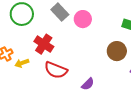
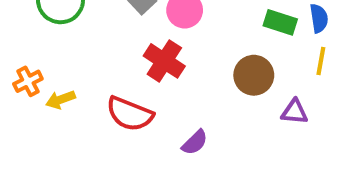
red cross: (44, 44) -> (164, 61), moved

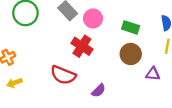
green rectangle: (280, 22) -> (131, 27), moved
yellow arrow: (61, 100) -> (14, 83), moved

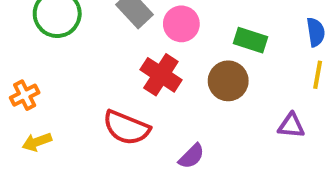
brown circle: (131, 54) -> (228, 81), moved

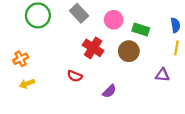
pink circle: (181, 24) -> (114, 20), moved
red semicircle: (126, 128) -> (75, 76), size x0.6

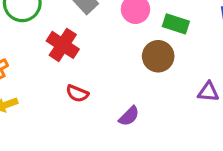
red cross: (93, 48) -> (63, 45), moved

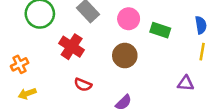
brown circle: (158, 56) -> (125, 56), moved

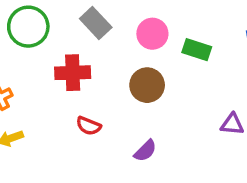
red cross: (72, 47) -> (73, 73), turned -35

